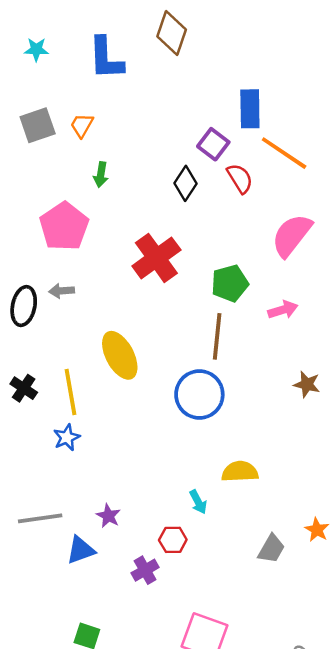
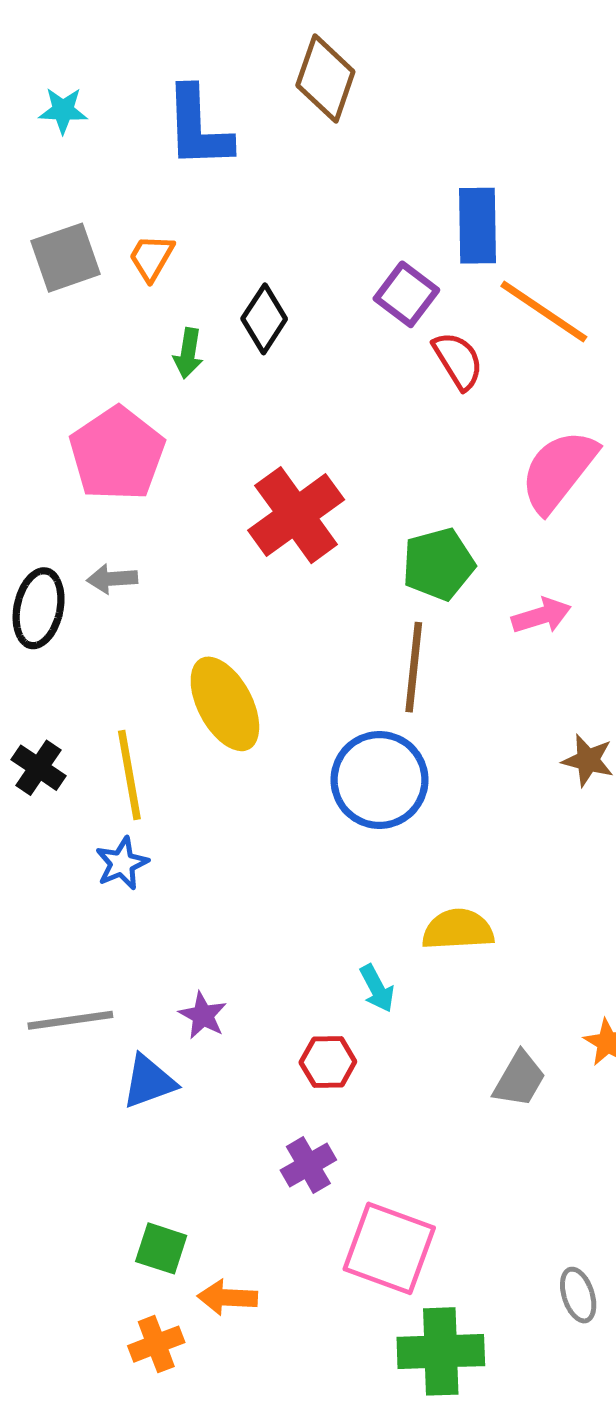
black diamond: (185, 183) -> (264, 319), moved
purple cross: (145, 570) -> (308, 1165), moved

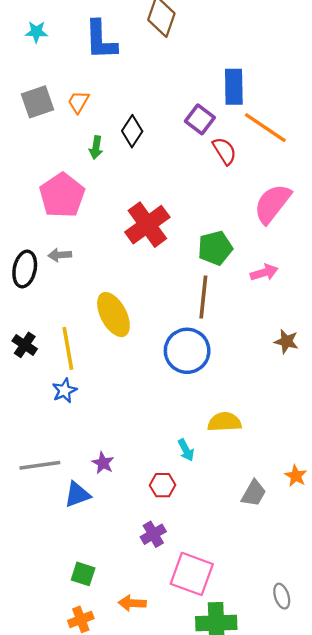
orange arrow: (227, 1297) -> (132, 603), moved

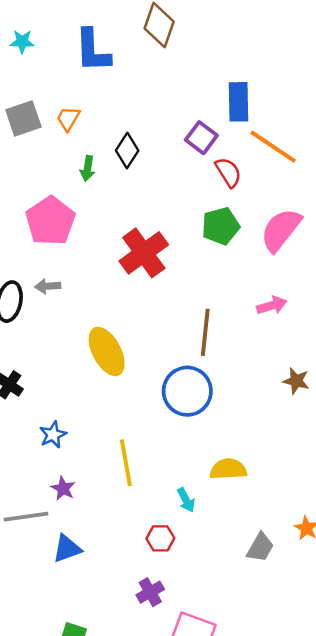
green pentagon: (215, 248) -> (221, 226), moved
yellow line: (68, 348) -> (126, 463), moved
purple star: (103, 463) -> (63, 488), moved

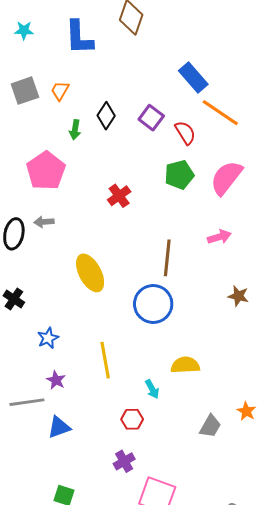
blue rectangle: (239, 102) -> (193, 78), turned -40
purple square: (201, 138) -> (151, 118), moved
red cross: (144, 253) -> (119, 196), size x0.6

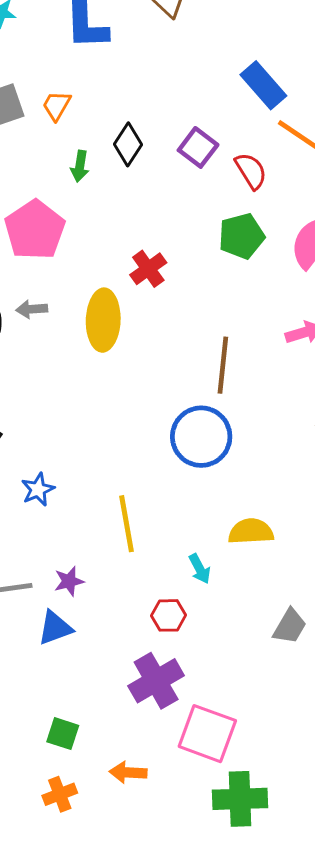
yellow ellipse: (90, 273) -> (103, 320), moved, turned 30
purple star: (56, 380) -> (69, 581), moved, turned 30
purple cross: (124, 461) -> (156, 681), size x1.6

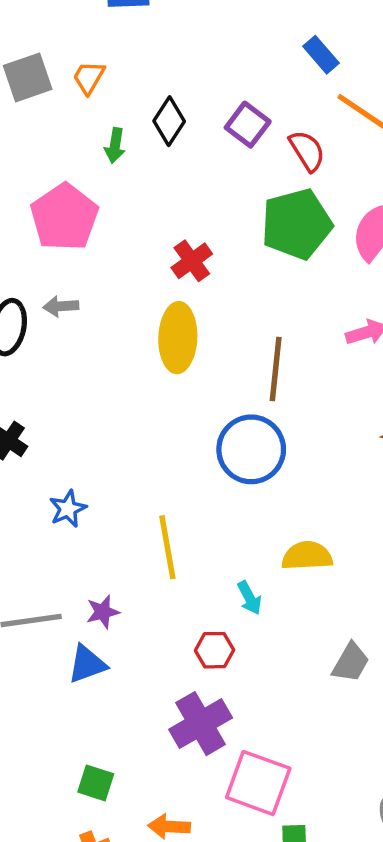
blue rectangle: (263, 85) -> (321, 55), size x0.7
green pentagon: (242, 236) -> (297, 224), size x1.4
yellow ellipse: (103, 320) -> (178, 338), moved

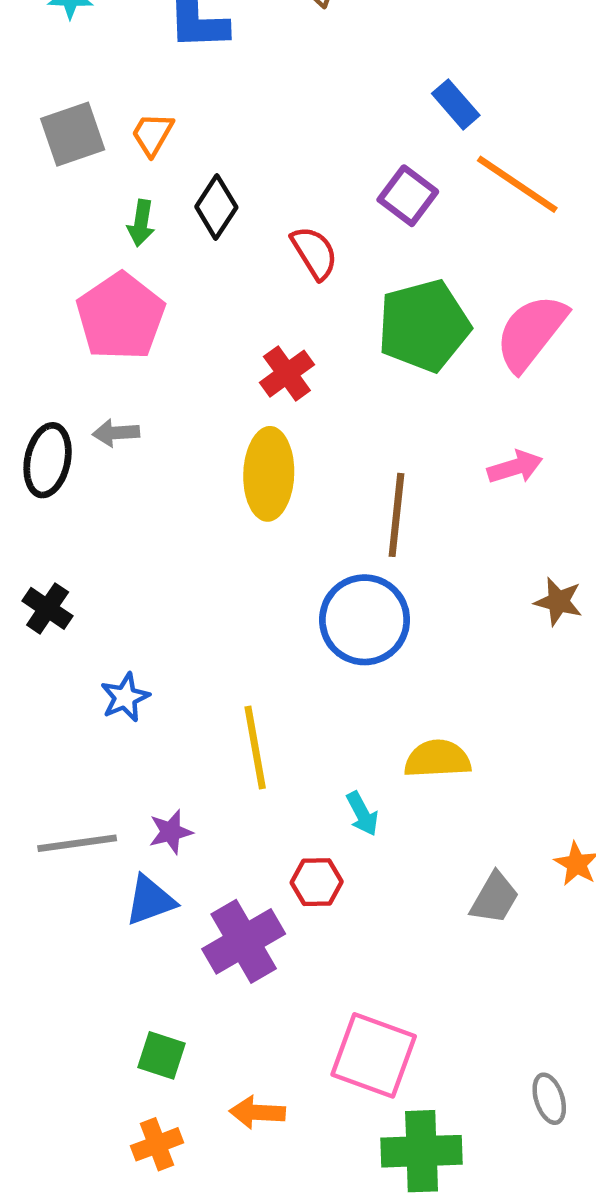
black diamond: (169, 121) -> (216, 207), moved
purple square: (248, 125) -> (408, 196), moved
green arrow: (115, 146) -> (141, 223), moved
red semicircle: (307, 151) -> (314, 253), moved
purple cross: (201, 724) -> (244, 941), moved

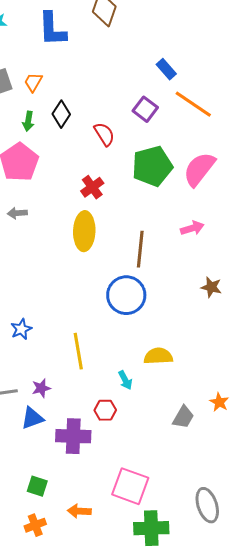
purple cross: (244, 941) -> (73, 436), turned 32
gray ellipse: (549, 1099) -> (207, 505), size x1.6

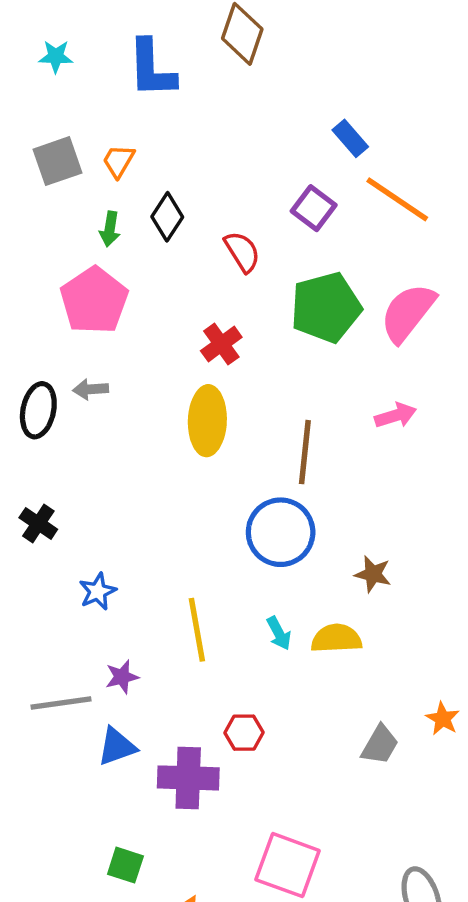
brown star: (211, 287) -> (373, 574), moved
cyan arrow: (125, 380) -> (279, 633), moved
purple star: (41, 388) -> (122, 677), moved

